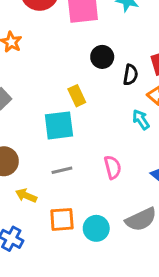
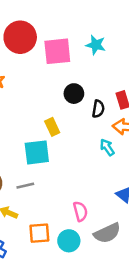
pink semicircle: (113, 167) -> (80, 211), moved
gray line: (62, 170) -> (25, 186), moved

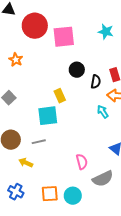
cyan star: (96, 45) -> (106, 32), moved
orange square: (39, 233) -> (50, 194), moved
cyan circle: (69, 241) -> (73, 196), moved

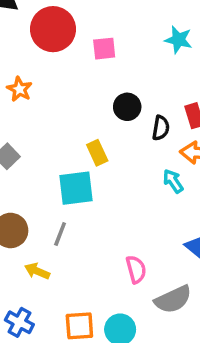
pink square: (64, 37) -> (104, 49), size x0.6
gray line: (39, 142) -> (60, 234), turned -56

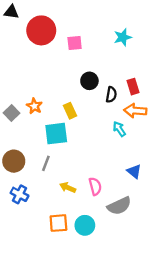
cyan star: (178, 40) -> (123, 37), turned -30
orange star: (19, 89) -> (34, 106), moved
yellow arrow: (37, 271) -> (68, 187), moved
blue cross: (19, 322) -> (19, 194), moved

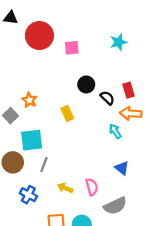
black semicircle: (111, 95) -> (107, 98), turned -56
orange star: (34, 106) -> (29, 100), moved
cyan square: (56, 134) -> (32, 140), moved
blue triangle: (134, 171) -> (122, 168), moved
blue cross: (19, 194) -> (28, 195), moved

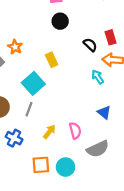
black circle: (86, 84) -> (60, 21), moved
cyan square: (32, 140) -> (33, 83), moved, turned -35
yellow arrow: (65, 188) -> (49, 132), turned 104

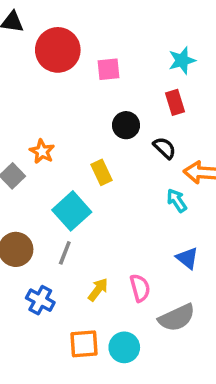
black circle: (60, 21) -> (126, 125), moved
red rectangle: (111, 37) -> (175, 102), moved

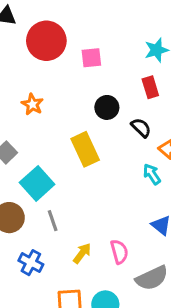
orange star: (42, 151) -> (32, 104), moved
yellow rectangle: (102, 172) -> (85, 149), size x1.5
cyan square: (72, 211) -> (37, 183), moved
gray line: (65, 253) -> (53, 221), turned -40

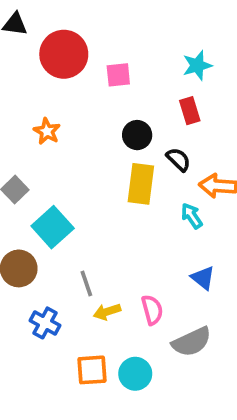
yellow rectangle: (85, 149) -> (141, 184), moved, turned 32
gray line: (53, 221) -> (86, 284), moved
yellow arrow: (82, 253) -> (107, 312), turned -145

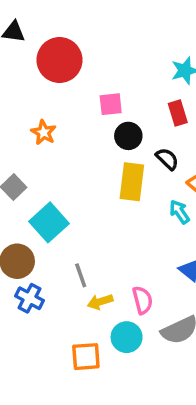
pink square: (118, 75) -> (111, 104), moved
blue cross: (45, 323) -> (30, 298), moved
cyan circle: (135, 374) -> (127, 337), moved

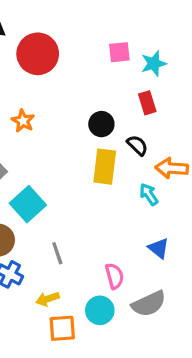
pink square: (111, 104) -> (119, 52), moved
yellow arrow: (100, 302) -> (47, 299), moved

